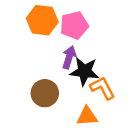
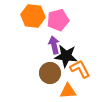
purple arrow: (69, 57) -> (54, 45), turned -30
brown circle: (45, 93) -> (50, 73), moved

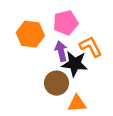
orange hexagon: (33, 16) -> (30, 34), moved
orange L-shape: (80, 69) -> (91, 47), moved

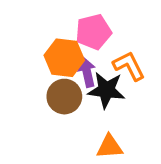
orange hexagon: (30, 34) -> (64, 58), moved
brown circle: (56, 83) -> (64, 97), moved

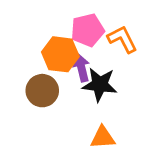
orange L-shape: (129, 66) -> (122, 39), moved
brown circle: (64, 97) -> (42, 91), moved

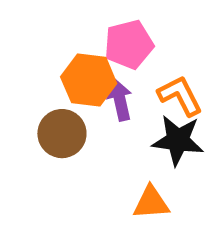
orange L-shape: (122, 39) -> (180, 96), moved
black star: (100, 85) -> (178, 140), moved

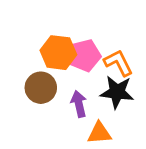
pink pentagon: (129, 44) -> (85, 55), moved
purple arrow: (120, 100) -> (79, 104), moved

